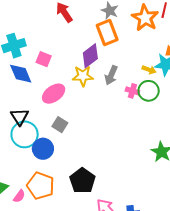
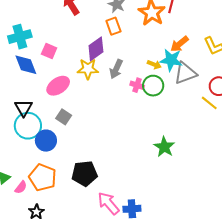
orange rectangle: (107, 33) -> (113, 26), size x0.7
black pentagon: (82, 181) -> (85, 174), turned 30

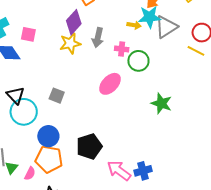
pink ellipse: (58, 86) -> (110, 84), moved
green circle: (153, 86) -> (138, 61), moved
blue circle: (46, 141) -> (48, 136), moved

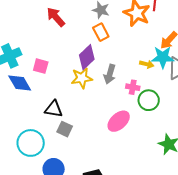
black triangle: (16, 95) -> (54, 109), moved, turned -42

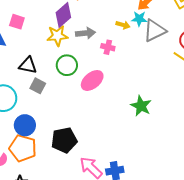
cyan star: (163, 57) -> (139, 19), size x0.7
gray arrow: (110, 74) -> (85, 33), turned -114
green circle: (149, 100) -> (67, 65), moved

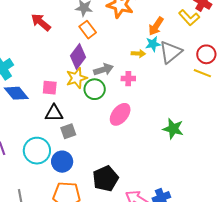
pink square: (17, 22) -> (50, 88), moved
green circle: (67, 65) -> (95, 89), moved
gray square: (38, 86) -> (68, 131), turned -35
blue circle: (25, 125) -> (62, 162), moved

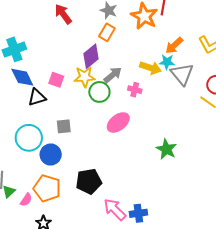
orange rectangle: (88, 30) -> (107, 32), turned 54
gray triangle: (171, 52) -> (182, 74), turned -45
yellow arrow: (138, 54) -> (150, 68), size x1.5
gray arrow: (103, 69) -> (113, 75), turned -36
black triangle: (54, 113) -> (37, 97), moved, turned -30

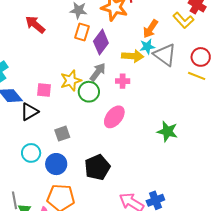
purple diamond: (91, 56) -> (101, 42), moved
cyan circle: (29, 138) -> (31, 153), size x0.7
black pentagon: (89, 181) -> (97, 167), moved

